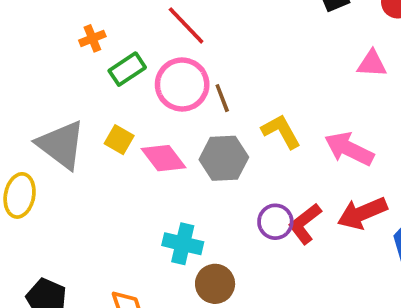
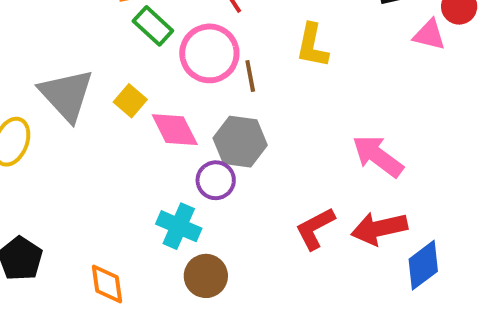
pink triangle: (372, 64) -> (429, 35), moved
green rectangle: (127, 69) -> (153, 26), turned 66
yellow L-shape: (281, 131) -> (312, 46), moved, turned -150
purple circle: (275, 222) -> (216, 180), moved

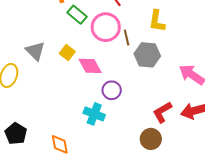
gray triangle: (66, 95) -> (35, 51), size x0.7
gray hexagon: (240, 142) -> (147, 55), moved
brown circle: (206, 276) -> (151, 139), moved

